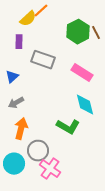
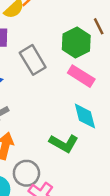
green hexagon: (78, 32) -> (76, 42), moved
gray rectangle: (43, 60) -> (33, 60), turned 40

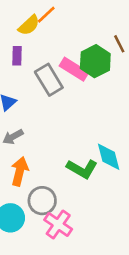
pink rectangle: (81, 76) -> (74, 69), moved
cyan diamond: (85, 116) -> (109, 157), moved

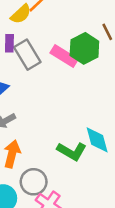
gray rectangle: (49, 80) -> (27, 55), moved

